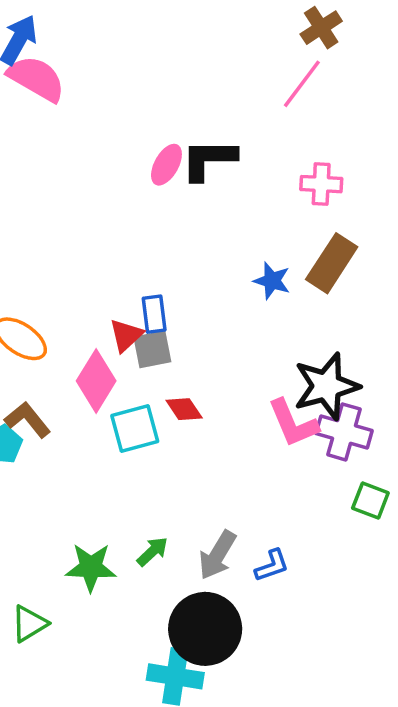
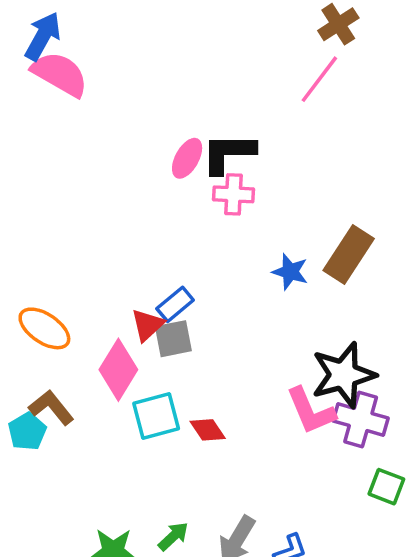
pink cross: (321, 184) -> (233, 194), moved
blue rectangle: (154, 314) -> (175, 304), turned 57
red diamond: (184, 409) -> (208, 430), moved

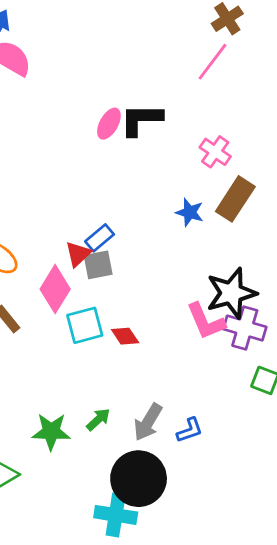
pink cross: (233, 194) -> (215, 152), moved, turned 32

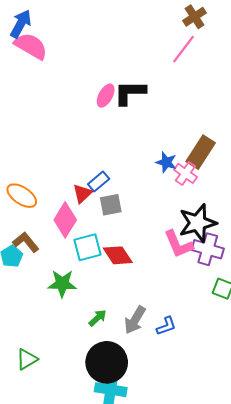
pink cross: (215, 152) -> (185, 173), moved
gray square: (98, 265) -> (111, 205), moved
red diamond: (125, 336) -> (118, 255), size x1.4
green star: (51, 432) -> (62, 284), moved
black circle: (139, 479) -> (107, 362), moved

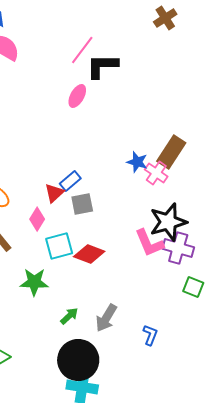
pink line: (183, 49) -> (82, 50), moved
black L-shape: (130, 93) -> (102, 66), moved
pink diamond: (65, 220) -> (37, 219), size x0.7
red diamond: (118, 255) -> (89, 254), turned -36
blue L-shape: (166, 326) -> (150, 335), moved, turned -50

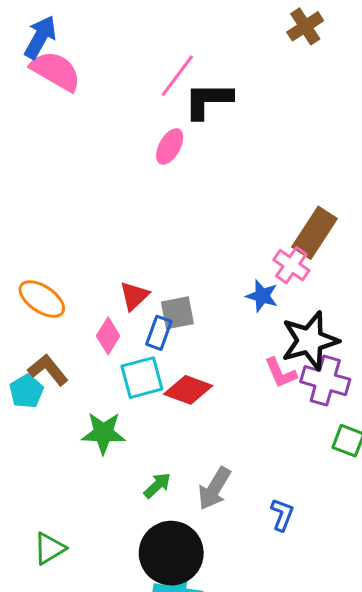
blue star: (137, 162) -> (262, 296), moved
blue rectangle: (70, 181) -> (159, 333), moved, turned -30
pink L-shape: (149, 243) -> (281, 373), size x0.7

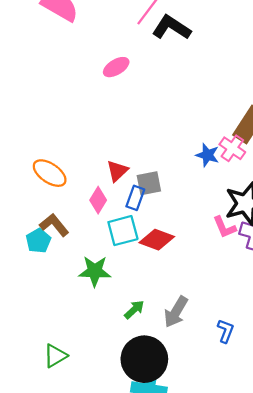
black L-shape: (208, 100) -> (171, 28), turned 33
pink ellipse: (170, 146) -> (116, 67), moved, turned 30
blue star: (262, 296) -> (208, 155), moved

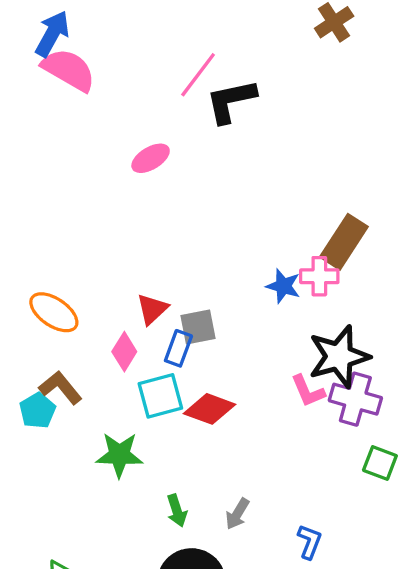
black L-shape: (171, 28) -> (231, 101), turned -45
pink cross: (232, 148) -> (319, 276), turned -35
green arrow: (134, 310) -> (177, 511), turned 115
gray arrow: (176, 312) -> (237, 514), size x0.7

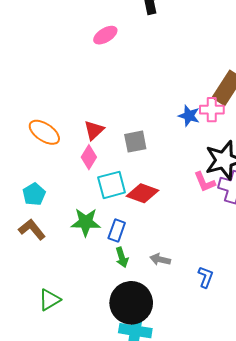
red triangle: (152, 309) -> (94, 130), moved
blue rectangle: (178, 348) -> (117, 230), moved
brown L-shape: (60, 388) -> (32, 229), moved
gray arrow: (237, 514) -> (160, 259), turned 72

